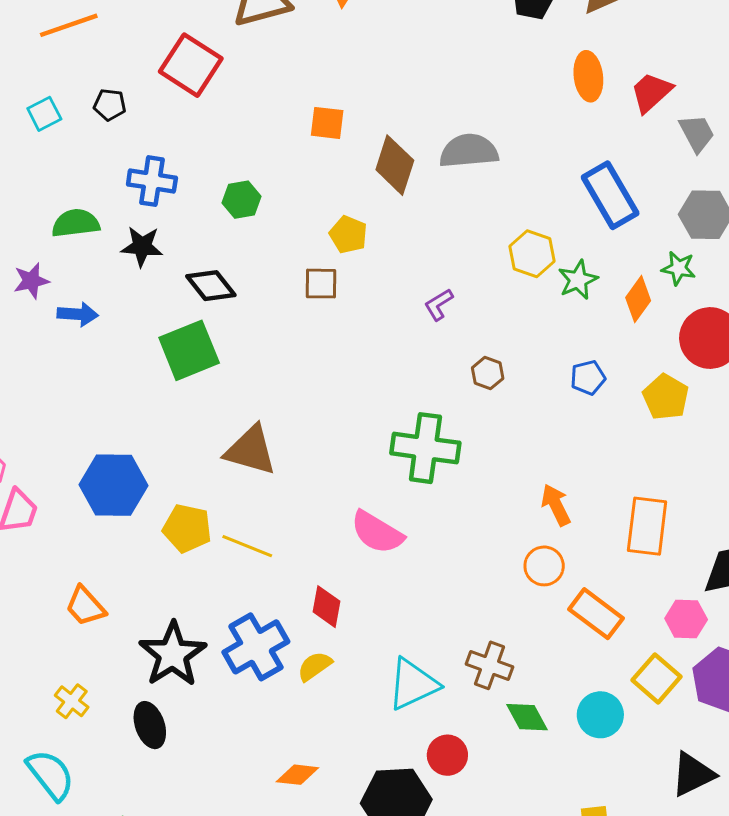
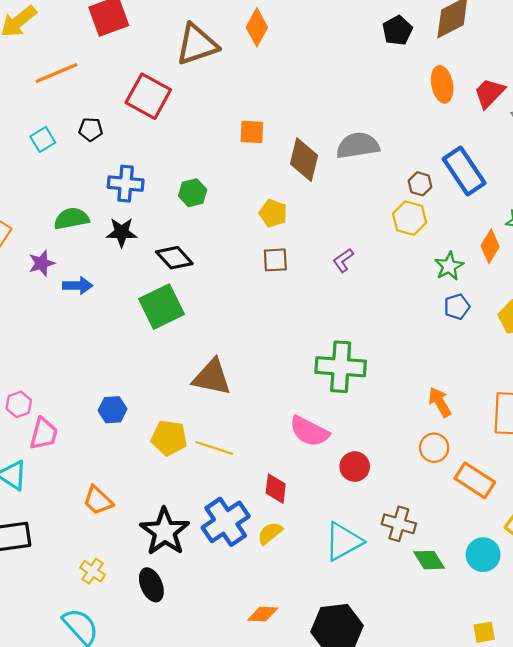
green star: (578, 280) -> (449, 266), moved
brown square: (321, 284) -> (275, 260), moved
brown hexagon: (488, 373) -> (420, 184), moved
blue hexagon: (114, 485) -> (113, 410), size x0.6
red circle: (447, 755) -> (355, 467), moved

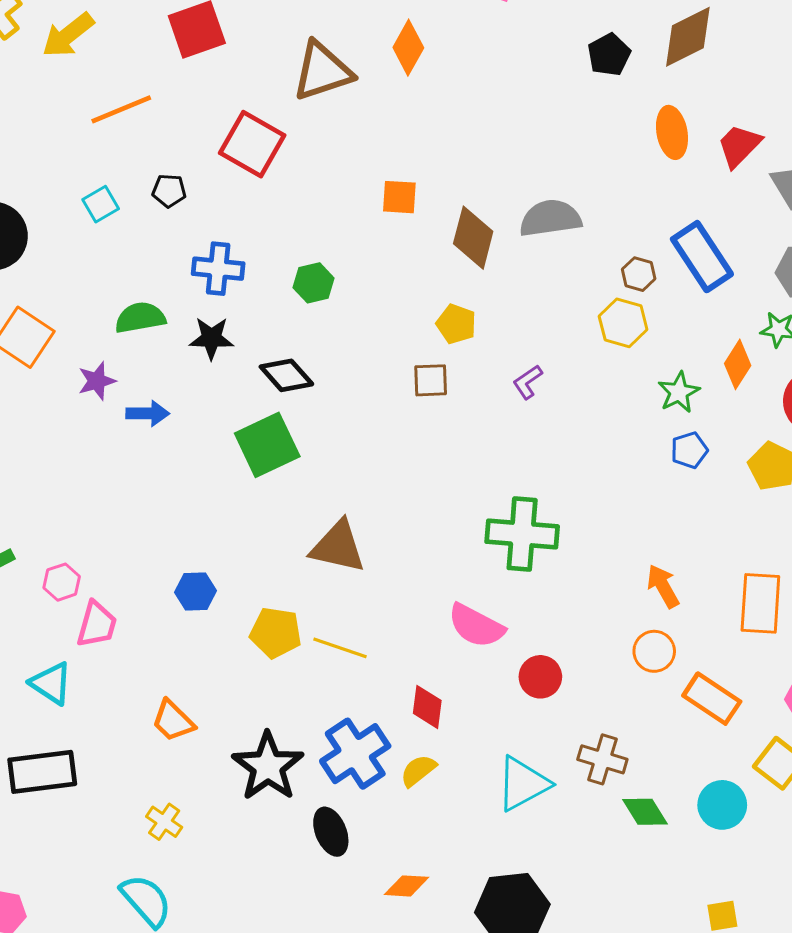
yellow pentagon: (273, 213) -> (456, 324), moved
black ellipse: (151, 585) -> (331, 832), moved

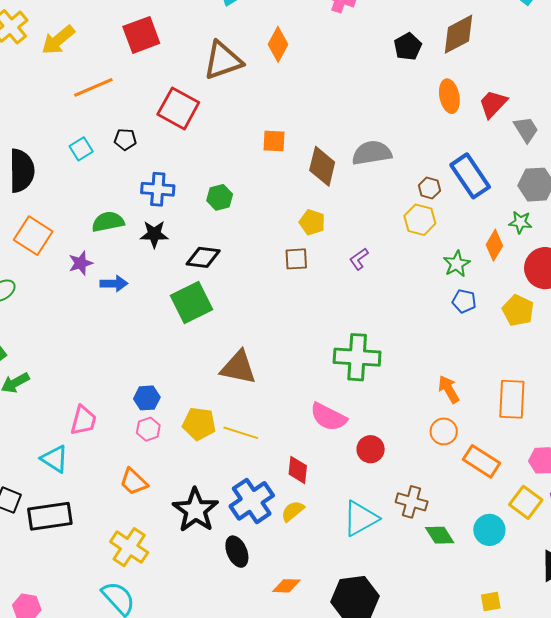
black diamond: (286, 375) -> (203, 257), turned -40
blue pentagon: (689, 450) -> (464, 301), turned 30
pink hexagon: (62, 582) -> (148, 429), moved
yellow cross: (164, 822) -> (129, 547), size x1.6

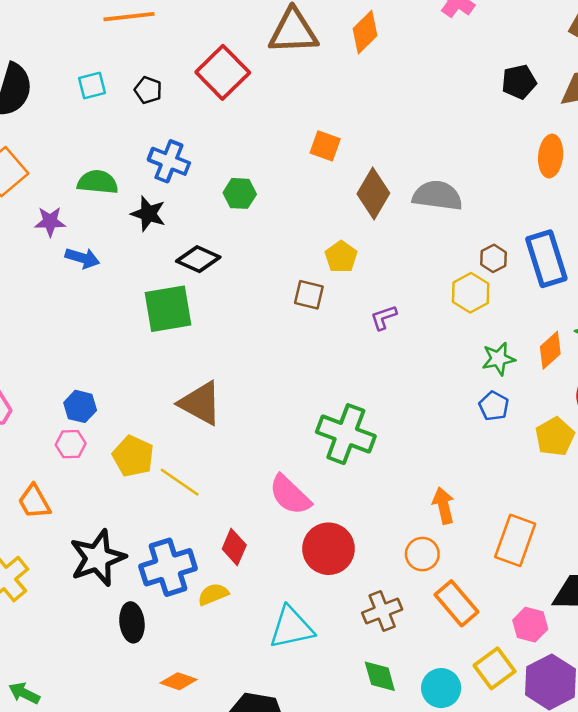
red circle: (371, 449) -> (329, 549), size x1.5
brown cross: (412, 502) -> (382, 611), moved, turned 36

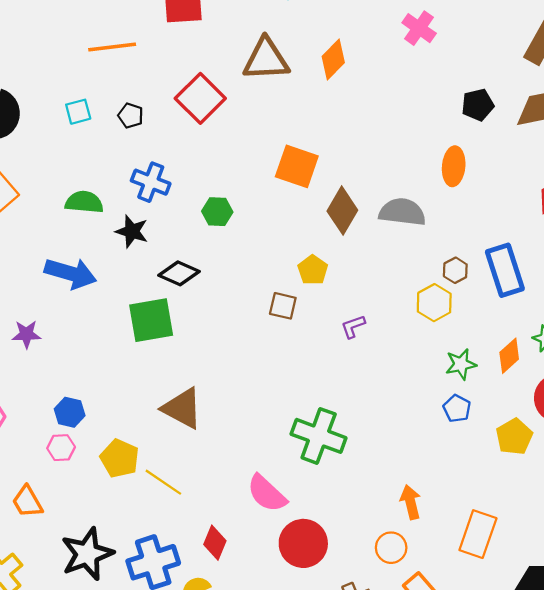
orange square: (325, 146) -> (297, 166), size x1.5
orange ellipse: (551, 156) -> (454, 166), moved
purple star: (50, 222) -> (26, 334), moved
blue arrow: (82, 258) -> (71, 273), size x1.6

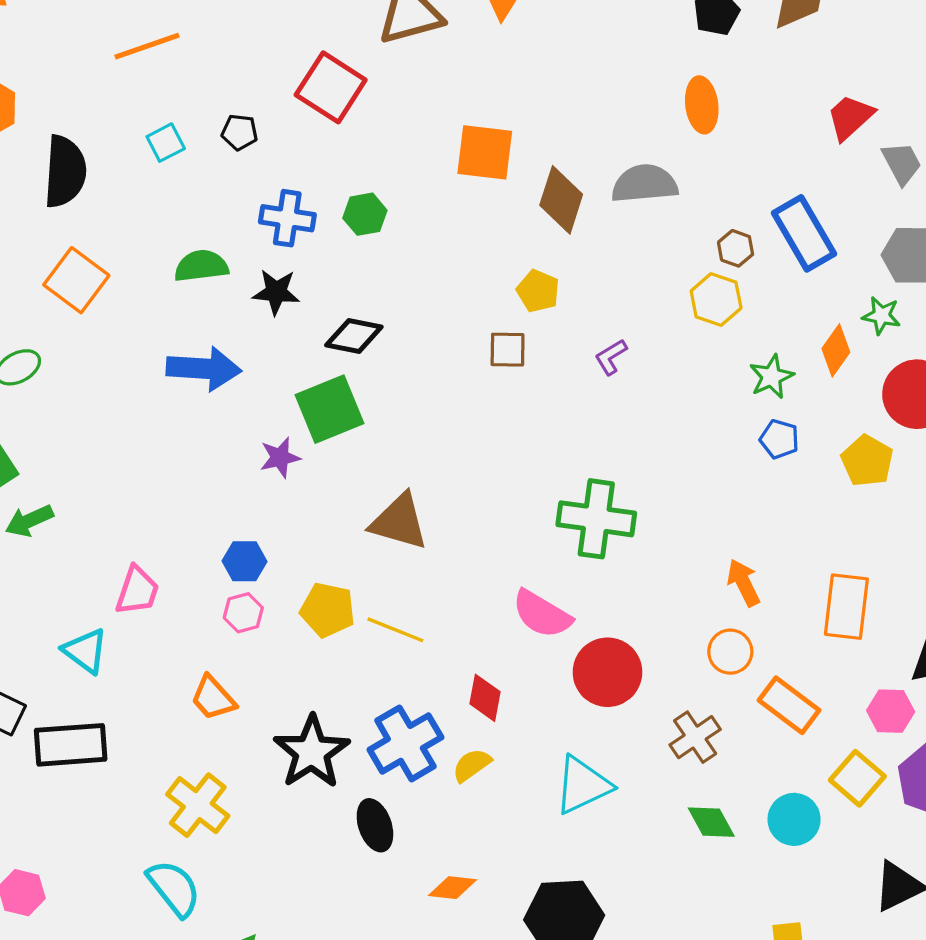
orange line: (112, 47) -> (147, 46), moved
green hexagon: (217, 212) -> (365, 214), moved
purple star: (26, 334) -> (280, 458), moved

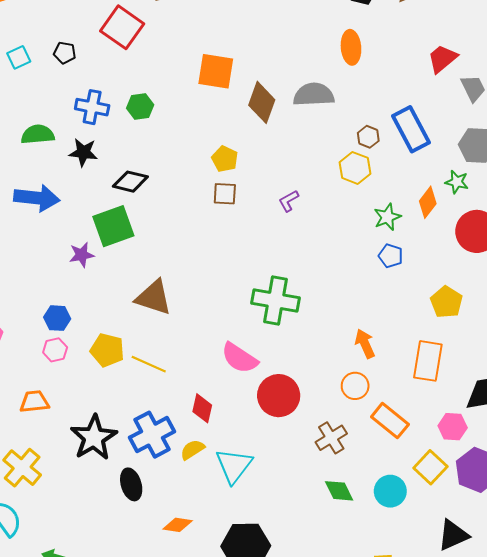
yellow pentagon: (538, 291) -> (225, 159), moved
yellow pentagon: (867, 461) -> (446, 302), moved
orange trapezoid: (213, 698) -> (34, 402), turned 124
cyan triangle: (583, 785) -> (234, 466), moved, turned -30

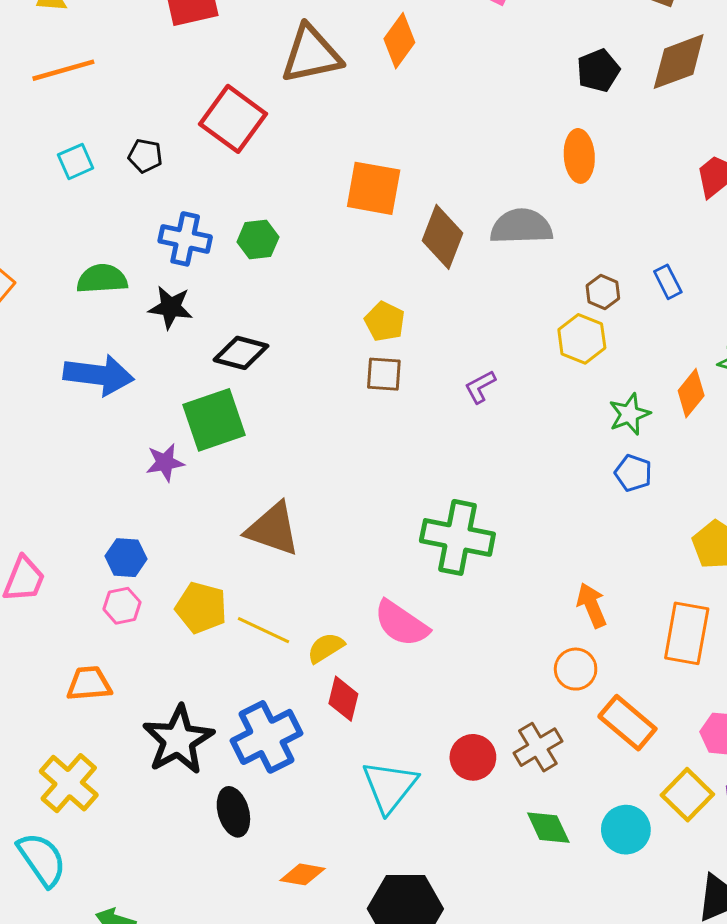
blue rectangle: (411, 129) -> (668, 282), size x0.5
red circle: (279, 396) -> (473, 757), moved, size x0.7
yellow semicircle: (192, 450) -> (326, 648), moved

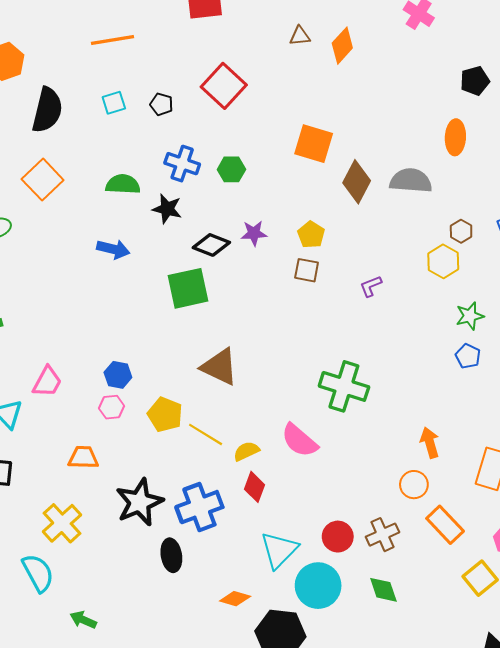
brown triangle: (311, 54) -> (300, 36), moved, size x0.5
blue arrow: (99, 375) -> (113, 249), size x0.7
purple star: (165, 462) -> (254, 233), moved
cyan circle: (626, 830) -> (318, 586), moved, size x1.4
orange diamond: (303, 874) -> (235, 599), moved

